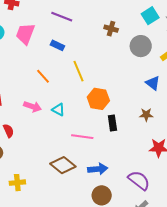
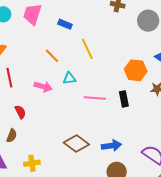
orange hexagon: (98, 99) -> (136, 70), moved
cyan triangle: (58, 110) -> (69, 78), moved, turned -32
pink line: (82, 137) -> (95, 98), moved

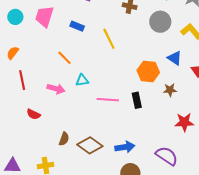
yellow line: (87, 49) -> (109, 39), moved
red semicircle: (20, 112) -> (33, 114), turned 144
brown semicircle: (12, 136) -> (64, 139), moved

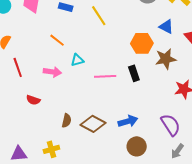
brown star: (170, 90) -> (166, 59), size x1.5
purple semicircle: (167, 156) -> (171, 125), turned 30

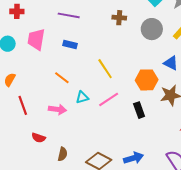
yellow line: (99, 16) -> (105, 69), moved
pink line: (105, 76) -> (109, 99), moved, turned -30
brown semicircle: (67, 121) -> (63, 154), moved

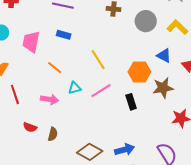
pink trapezoid: (36, 39) -> (31, 42), moved
brown semicircle: (63, 154) -> (53, 134), moved

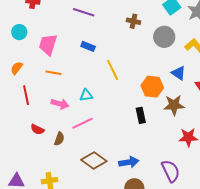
blue rectangle: (64, 35) -> (88, 46), moved
orange line: (55, 68) -> (53, 73), moved, turned -35
pink line: (101, 91) -> (83, 123), moved

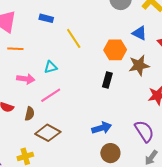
black rectangle: (141, 115) -> (107, 80), turned 35
brown diamond: (94, 161) -> (48, 133), moved

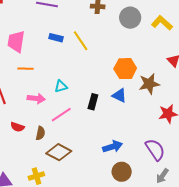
blue triangle: (139, 33) -> (119, 95), moved
yellow line: (74, 38) -> (81, 41), moved
black rectangle: (107, 80) -> (93, 102), moved

